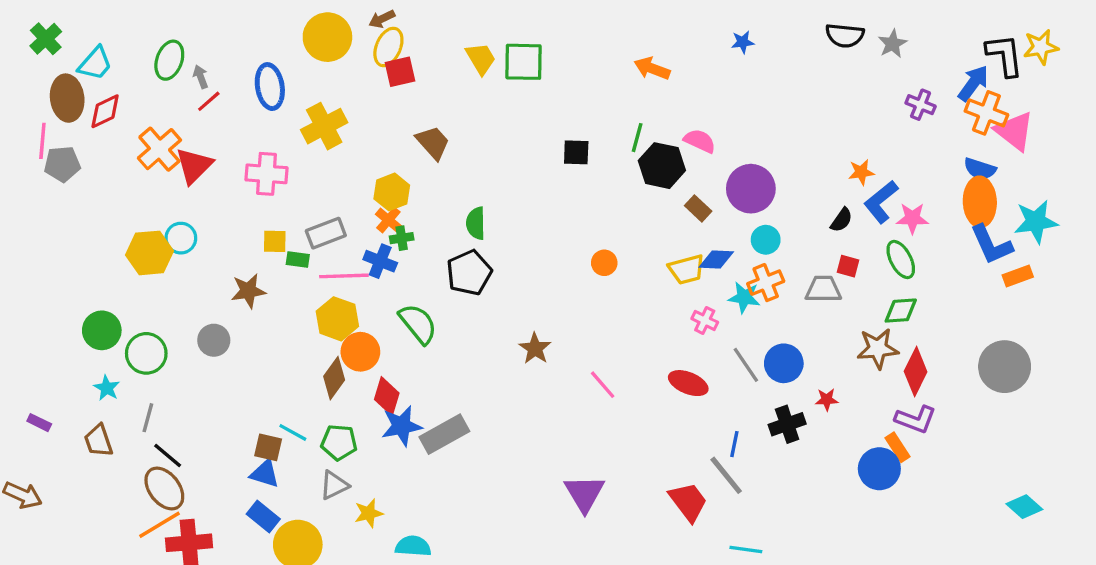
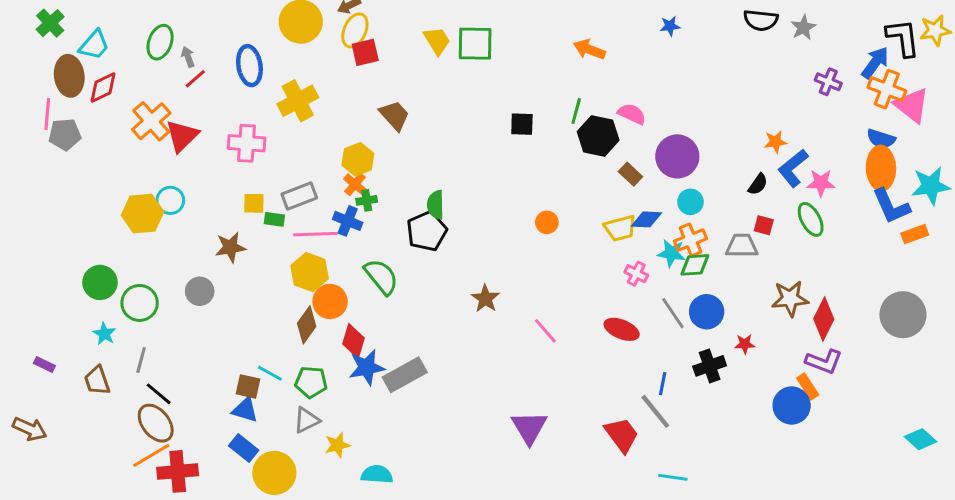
green semicircle: (476, 223) -> (436, 205), moved
green diamond: (901, 311) -> (695, 265), moved

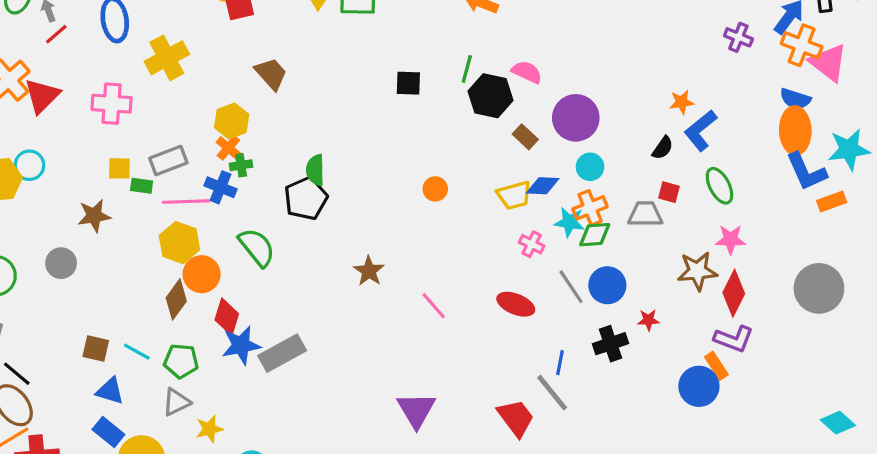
pink star: (821, 183) -> (731, 239), moved
brown square: (248, 386) -> (96, 348), moved

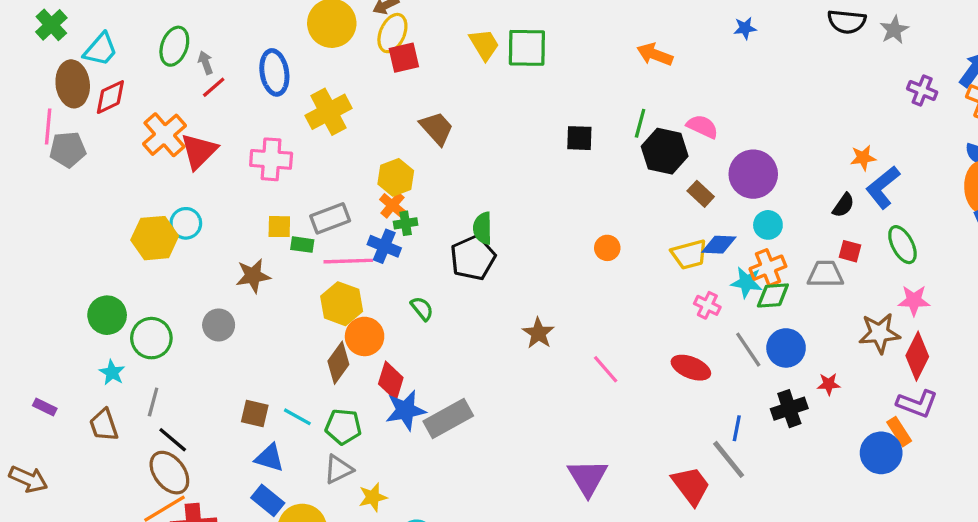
green semicircle: (257, 247) -> (422, 309), size x0.6

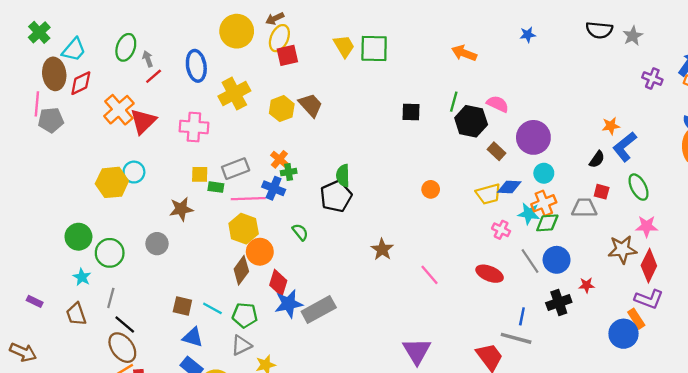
yellow hexagon: (396, 177) -> (282, 109), moved
gray line: (729, 459) -> (516, 338), turned -36

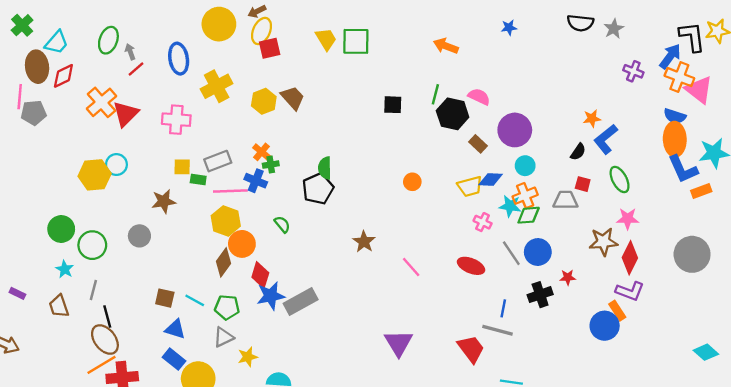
black line: (125, 324) -> (107, 316), turned 35

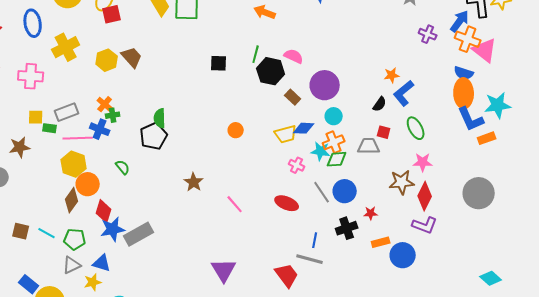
orange rectangle: (617, 311) -> (381, 242), moved, turned -72
blue triangle: (175, 329) -> (102, 263), moved

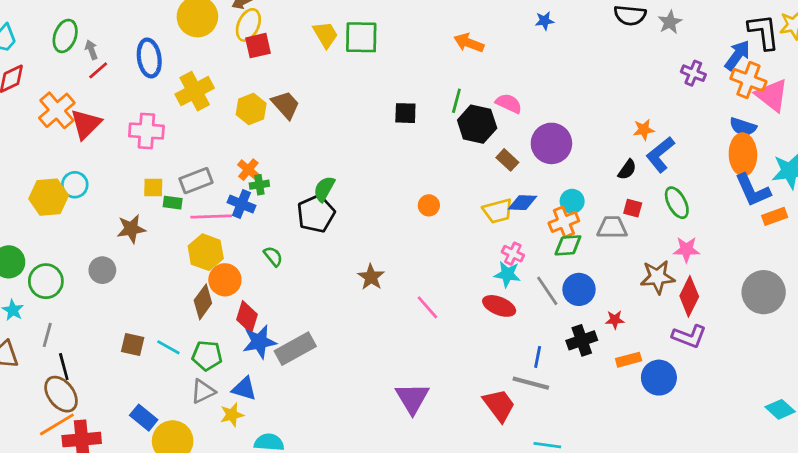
cyan circle: (334, 116) -> (572, 201), moved
green semicircle: (160, 118) -> (324, 189), turned 30
cyan star: (321, 151) -> (507, 274), moved

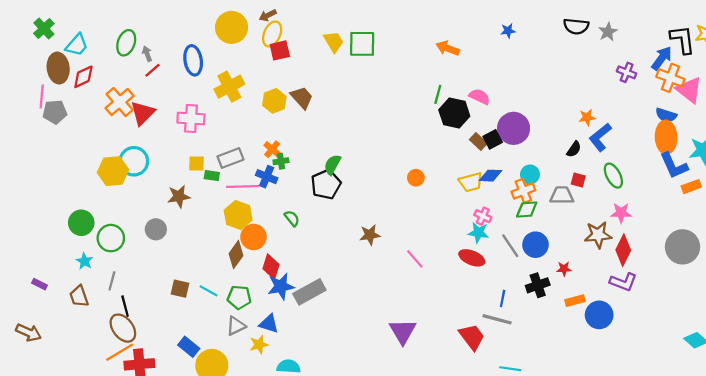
black square: (405, 113) -> (493, 139), moved, turned -30
cyan circle: (75, 185) -> (134, 161), size x1.4
brown star: (371, 277) -> (370, 235), turned 30

